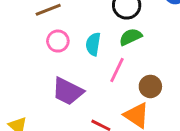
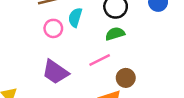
cyan semicircle: (93, 44) -> (75, 17), moved
pink line: (117, 70) -> (100, 60), turned 30

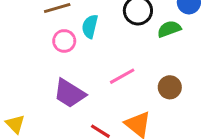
green semicircle: (115, 34) -> (169, 29), moved
brown circle: (126, 78) -> (170, 87), moved

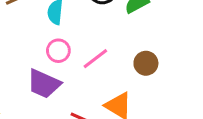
pink circle: (64, 41) -> (58, 51), moved

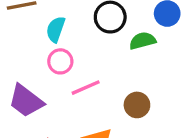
pink circle: (58, 51) -> (60, 61), moved

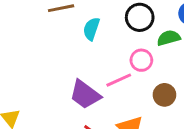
pink circle: (60, 61) -> (141, 60), moved
purple trapezoid: (26, 101) -> (85, 94), moved

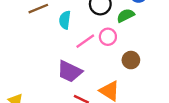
pink line: (119, 80) -> (85, 41), moved

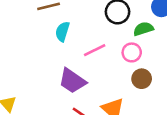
cyan semicircle: (65, 20) -> (62, 32), moved
pink circle: (108, 37) -> (132, 52), moved

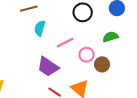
green semicircle: (143, 29) -> (110, 37), moved
pink circle: (132, 52) -> (86, 55), moved

